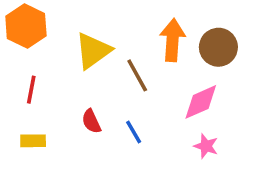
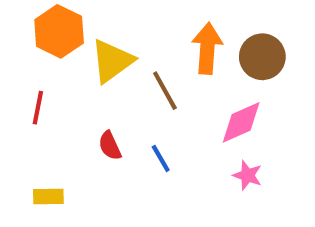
orange hexagon: (26, 26) -> (59, 31), moved
yellow rectangle: (33, 141) -> (48, 197), moved

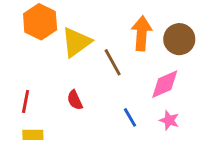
red line: (38, 108) -> (26, 102), moved
blue line: (161, 158) -> (130, 117), moved

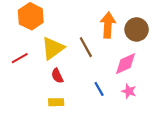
yellow triangle: (76, 42) -> (53, 48), moved
red line: (26, 102) -> (20, 58), moved, turned 49
yellow rectangle: (33, 135) -> (56, 102), moved

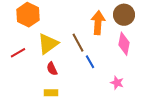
brown circle: (137, 29) -> (124, 15), moved
pink diamond: (126, 64) -> (124, 44), moved, turned -55
blue line: (99, 89) -> (90, 62), moved

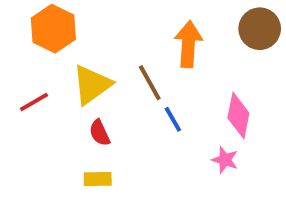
brown circle: (124, 15) -> (260, 29), moved
pink diamond: (124, 44) -> (238, 115), moved

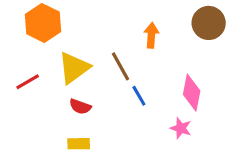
orange arrow: (188, 44) -> (151, 35), size x0.7
red semicircle: (100, 133) -> (80, 107), turned -45

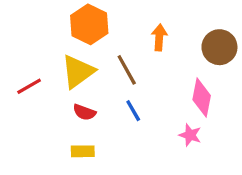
orange hexagon: (43, 23) -> (89, 24), moved
brown circle: (209, 23) -> (219, 47), moved
blue line: (139, 96) -> (133, 111), moved

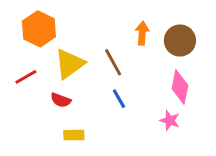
orange hexagon: (89, 24) -> (39, 29), moved
brown circle: (219, 47) -> (180, 41), moved
red semicircle: (84, 112) -> (61, 100), moved

